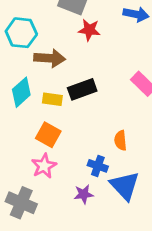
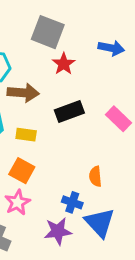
red star: (89, 30) -> (64, 64), turned 30
black rectangle: (82, 89) -> (69, 111), moved
purple star: (84, 194) -> (58, 231), size x1.4

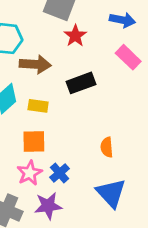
pink rectangle: (118, 119) -> (128, 57), moved
orange square: (22, 171) -> (34, 142), turned -30
blue cross: (72, 202) -> (60, 173), moved, turned 30
purple star: (58, 231) -> (48, 206), moved

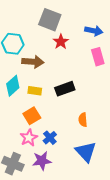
pink rectangle: (128, 57) -> (98, 57), turned 30
black rectangle: (81, 83) -> (65, 89), moved
orange square: (34, 142) -> (32, 116), turned -30

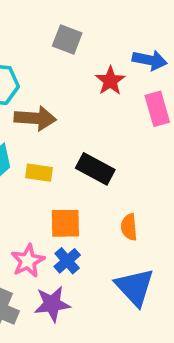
gray square: (50, 20) -> (67, 39), size x0.7
red star: (61, 42) -> (110, 81), moved
black rectangle: (65, 89) -> (95, 169), turned 48
orange square: (32, 116) -> (65, 223), moved, turned 30

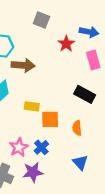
black rectangle: (95, 169) -> (85, 94), moved
yellow rectangle: (39, 173) -> (32, 106), moved
orange square: (65, 223) -> (50, 119), moved
blue triangle: (135, 287) -> (80, 162), size x0.7

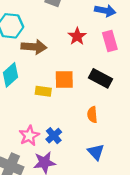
red star: (66, 44) -> (77, 36), moved
orange square: (50, 119) -> (64, 80), moved

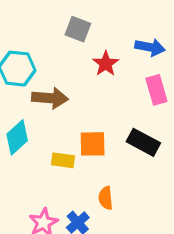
red star: (77, 36) -> (106, 64), moved
orange semicircle: (92, 115) -> (106, 198), moved

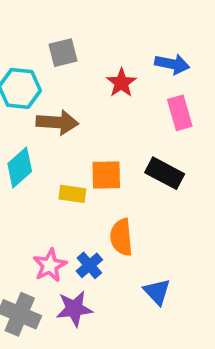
gray square: (78, 29) -> (63, 53), moved, turned -35
orange semicircle: (106, 198) -> (121, 237), size x1.4

